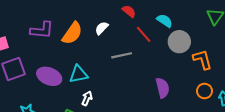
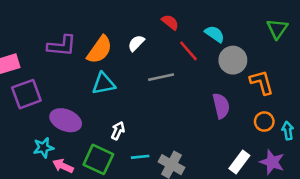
cyan triangle: (79, 74) -> (104, 84), moved
purple ellipse: (49, 76) -> (66, 120), moved
purple semicircle: (163, 88) -> (221, 106), moved

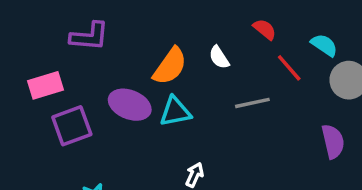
white semicircle: (136, 43) -> (219, 57), turned -78
purple L-shape: (62, 46) -> (89, 36), moved
purple ellipse: (66, 120) -> (130, 105), moved

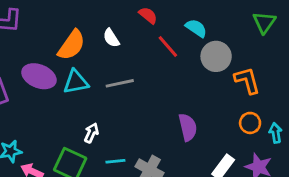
gray line: (252, 103) -> (120, 83), moved
purple semicircle: (333, 141) -> (188, 127), moved

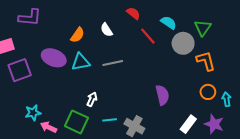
green triangle: (264, 22) -> (203, 28), moved
orange semicircle: (72, 45) -> (77, 35), size x0.7

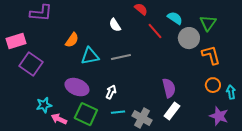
orange semicircle: (77, 35) -> (72, 40), moved
purple ellipse: (54, 58) -> (77, 87), moved
purple square: (20, 70) -> (31, 64), turned -35
white arrow: (92, 99) -> (111, 92), moved
white rectangle: (188, 124) -> (172, 111), moved

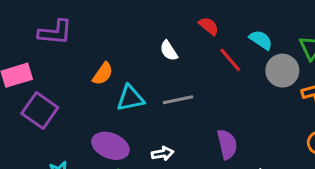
purple semicircle: (169, 88) -> (227, 144), moved
white arrow: (111, 92) -> (163, 153), turned 56

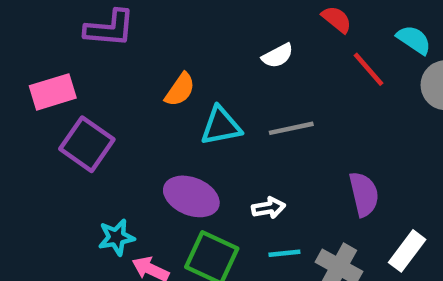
white semicircle: (169, 51) -> (278, 56), turned -85

